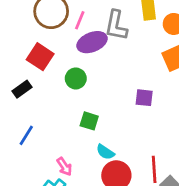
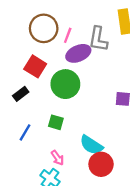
green circle: (76, 78) -> (65, 84), size x1.6
green square: (89, 121) -> (56, 122), moved
cyan semicircle: (105, 152) -> (91, 145), size x1.5

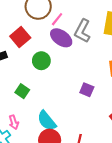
purple ellipse: (78, 53) -> (61, 38), turned 40
green circle: (65, 84) -> (41, 61), size x0.7

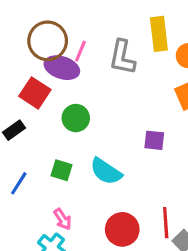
purple ellipse: (61, 38) -> (62, 68), moved
cyan semicircle: (47, 121) -> (106, 171), moved

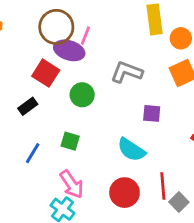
gray L-shape: (122, 57) -> (127, 72), moved, turned 100
cyan semicircle: (106, 171) -> (131, 150), moved
pink arrow: (63, 219) -> (72, 184), size x1.5

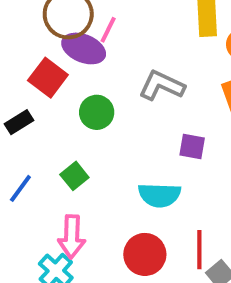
green square: (70, 141) -> (74, 176), turned 30
cyan semicircle: (131, 150) -> (159, 195), turned -36
pink arrow: (72, 184) -> (72, 237), turned 32

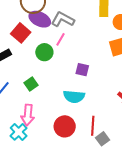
pink line: (108, 30) -> (61, 39), moved
gray L-shape: (162, 86) -> (63, 19), moved
purple square: (192, 147) -> (82, 70), moved

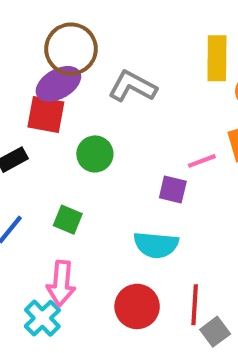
purple ellipse: (40, 19) -> (58, 84), moved, turned -55
red square: (21, 33) -> (46, 115), turned -30
pink line: (61, 39) -> (202, 161), moved, turned 40
green square: (31, 84) -> (68, 220), turned -32

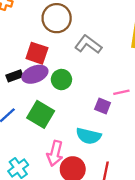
purple ellipse: (58, 84) -> (35, 74), moved
green square: (68, 220) -> (41, 114), size x1.6
pink arrow: (61, 283) -> (55, 153), moved

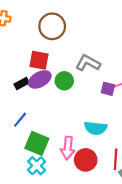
gray L-shape: (88, 44) -> (88, 63), moved
purple square: (103, 106) -> (108, 89), moved
green square: (41, 114) -> (37, 143), moved

